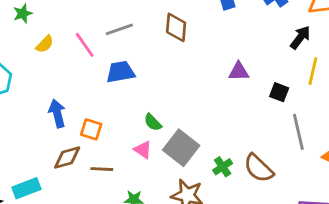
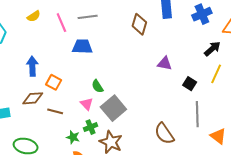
brown diamond: (176, 27) -> (139, 24), moved
green cross: (223, 167) -> (91, 127), moved

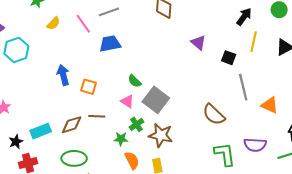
purple triangle: (165, 63) -> (198, 43), turned 42
brown diamond: (33, 98) -> (72, 125), moved

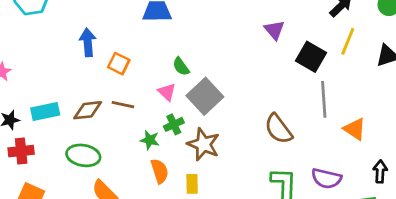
black square: (229, 58) -> (311, 57), size x1.5

